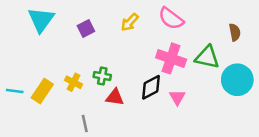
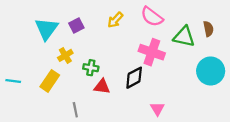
cyan triangle: (41, 20) -> (46, 29), moved
green triangle: (207, 57) -> (184, 37), moved
yellow cross: (73, 82) -> (65, 55), moved, turned 32
yellow rectangle: (42, 91) -> (50, 81), moved
pink triangle: (177, 97) -> (157, 109), moved

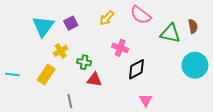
pink cross: (152, 52) -> (120, 48), moved, size x0.7
black diamond: (134, 78) -> (136, 69), moved

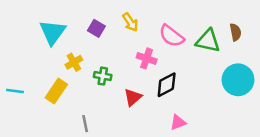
pink semicircle: (141, 15) -> (172, 36), moved
yellow arrow: (107, 18) -> (130, 22), turned -77
purple square: (71, 23) -> (96, 28), moved, turned -32
red triangle: (94, 80) -> (133, 97), moved, turned -49
pink triangle: (146, 100) -> (178, 122), turned 40

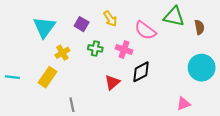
green triangle: (208, 41) -> (174, 17), moved
green cross: (103, 76) -> (95, 48), moved
pink triangle: (178, 122) -> (184, 104), moved

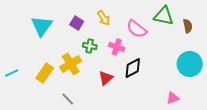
yellow cross: (62, 53) -> (71, 64), moved, size x1.5
cyan line: (12, 77) -> (12, 73), turned -32
gray line: (72, 105) -> (68, 99), turned -32

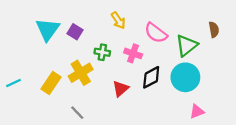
green triangle: (164, 16) -> (187, 45), moved, turned -50
purple square: (77, 23) -> (75, 32), moved
cyan circle: (190, 64) -> (185, 77), moved

